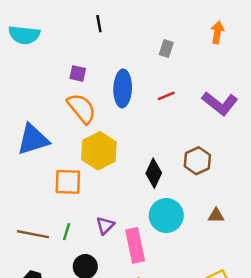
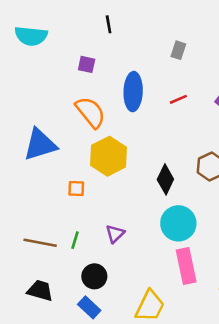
purple square: (78, 73) -> (87, 64), moved
orange square: (68, 182) -> (76, 188), size x0.6
pink rectangle: (135, 245) -> (186, 266), moved

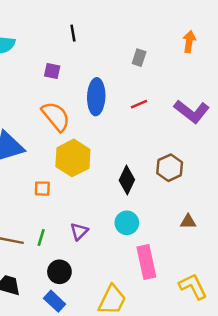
cyan circle: (178, 223) -> (127, 223), moved, size x0.7

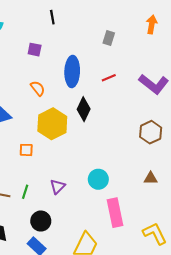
orange semicircle: (56, 116) -> (38, 88), size x0.6
brown hexagon: (170, 168) -> (151, 132), moved
black diamond: (127, 180) -> (84, 109), moved

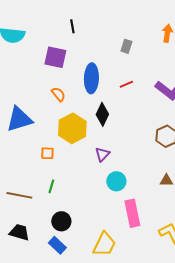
purple square: (35, 50) -> (55, 57), size x1.6
purple triangle: (58, 187) -> (102, 154), moved
green line: (25, 192) -> (51, 186), moved

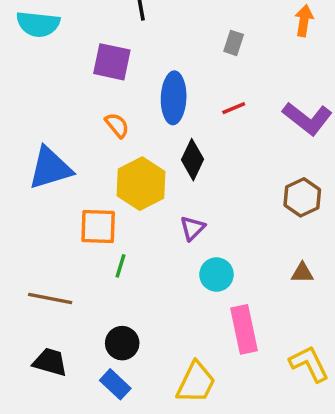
orange square: (47, 153) -> (98, 226), size x1.6
green line: (51, 186) -> (120, 266), moved

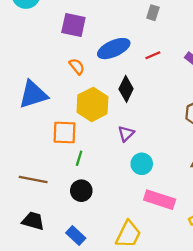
blue ellipse: (174, 98) -> (114, 49), turned 64
pink rectangle: (244, 329) -> (160, 200), turned -60
black circle: (122, 343) -> (81, 191), moved

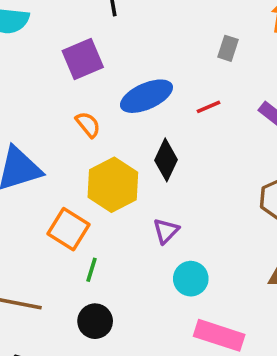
gray rectangle: (153, 13) -> (228, 48), moved
purple square: (73, 25) -> (83, 59), turned -35
orange square: (64, 132) -> (69, 229), turned 30

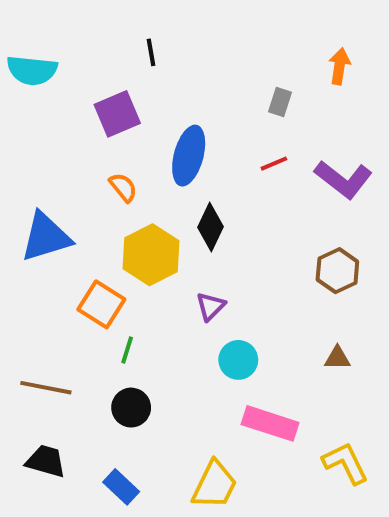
blue ellipse: (146, 96) -> (189, 156), turned -51
red line: (208, 107) -> (274, 164), moved

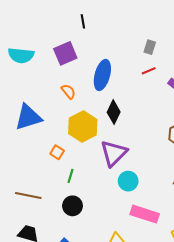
cyan semicircle: (32, 70) -> (21, 55), moved
red line: (274, 164) -> (149, 71), moved
orange square: (101, 304) -> (57, 152), size x0.6
purple triangle: (210, 306) -> (114, 153), size x1.8

